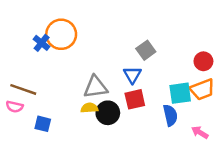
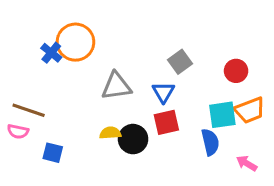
red circle: (203, 61) -> (236, 71), moved
gray triangle: (96, 87) -> (116, 86), moved

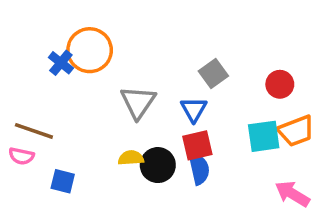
gray triangle: (116, 86) -> (138, 102), turned -48
blue semicircle: (210, 142) -> (199, 169), moved
pink arrow: (247, 163) -> (292, 194), size x1.4

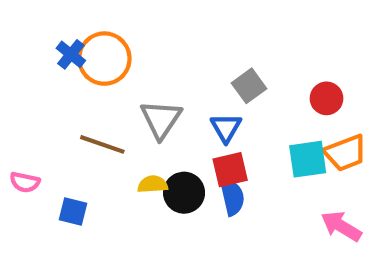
blue cross: (61, 63) -> (71, 54), moved
brown line: (34, 131) -> (102, 144), moved

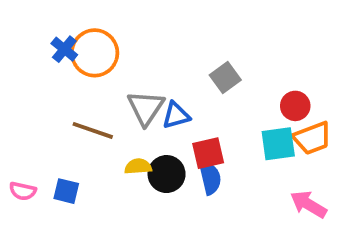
red circle: (326, 98) -> (295, 106), moved
blue triangle: (226, 128) -> (176, 115), moved, turned 44
pink semicircle: (25, 182) -> (23, 191), moved

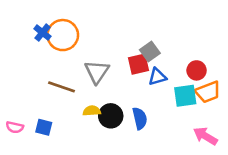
blue triangle: (176, 115) -> (157, 77), moved
red square: (208, 153) -> (138, 64), moved

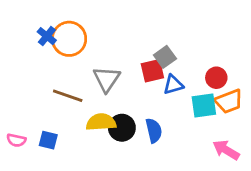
yellow semicircle: (92, 111) -> (101, 122), size x1.5

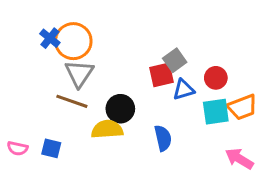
red circle: (216, 78) -> (216, 78), moved
gray triangle: (107, 79) -> (79, 73), moved
black circle: (122, 128) -> (120, 109), moved

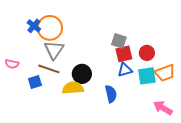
gray square: (175, 60) -> (119, 41), turned -35
red square: (161, 75) -> (124, 54), moved
blue triangle: (184, 90) -> (125, 70), moved
pink semicircle: (18, 148) -> (12, 64), moved
blue square: (51, 148) -> (35, 82), moved, turned -32

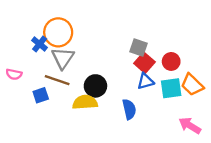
blue cross: (34, 26) -> (40, 44), moved
red square: (124, 54) -> (144, 63), turned -36
orange trapezoid: (165, 73) -> (192, 85), turned 65

